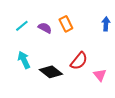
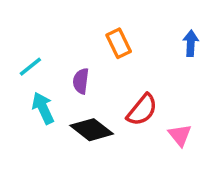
cyan line: (22, 26) -> (30, 67), moved
purple semicircle: (45, 28) -> (81, 81), moved, turned -112

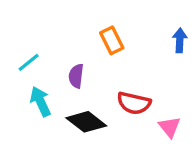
red semicircle: (142, 110) -> (134, 103), turned 64

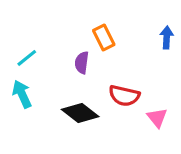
purple semicircle: (76, 76) -> (82, 63), moved
cyan arrow: (40, 101) -> (22, 94), moved

